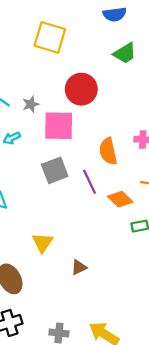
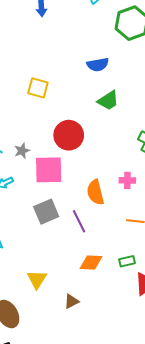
yellow square: (50, 37) -> (38, 88), size x0.7
orange diamond: (120, 199) -> (91, 262), moved, turned -40

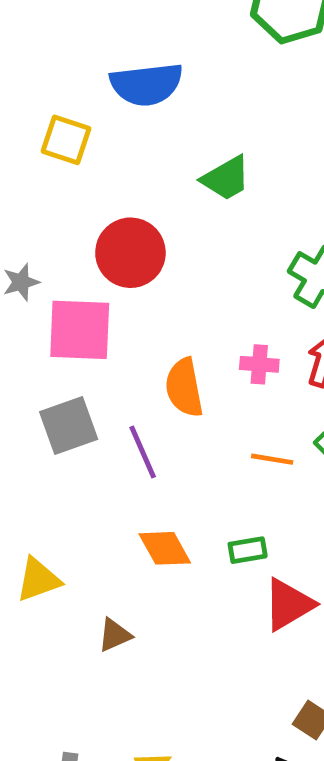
blue semicircle: (98, 65) -> (146, 84), moved, size x1.4
orange diamond: (91, 262) -> (165, 548), turned 55
yellow triangle: (37, 279) -> (38, 580), turned 35

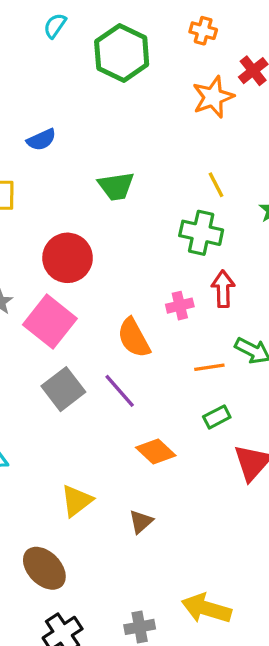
blue semicircle: (146, 84) -> (41, 140), size x0.6
green trapezoid: (226, 178) -> (116, 186), turned 39
pink square: (80, 330) -> (50, 322), turned -36
green rectangle: (248, 550) -> (217, 417), moved

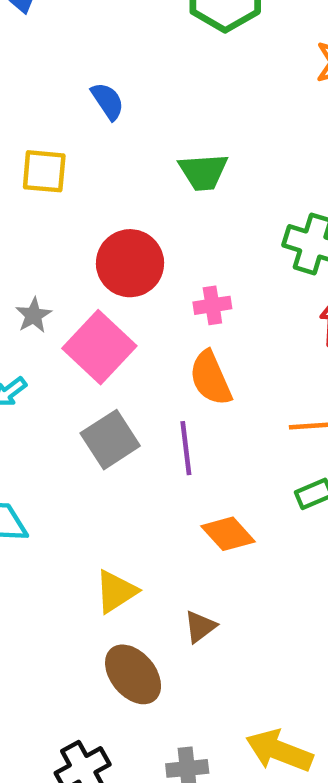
blue semicircle: (41, 140) -> (108, 101), turned -104
pink cross: (180, 306) -> (212, 305), moved
purple line: (120, 391) -> (186, 448), turned 30
brown ellipse: (44, 568) -> (133, 674), moved

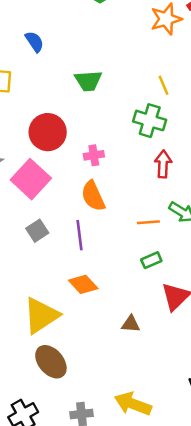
gray square: (110, 440) -> (37, 231), size x0.7
orange diamond: (228, 534) -> (83, 284), moved
yellow triangle: (116, 591) -> (41, 315), size x1.5
brown triangle: (200, 627) -> (131, 324), moved, turned 42

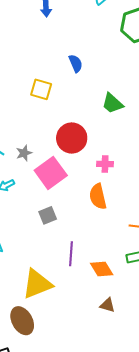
green trapezoid: (88, 81) -> (112, 103), turned 35
purple line: (80, 235) -> (71, 254), moved
orange diamond: (83, 284) -> (102, 269), moved
brown ellipse: (51, 362) -> (22, 321), moved

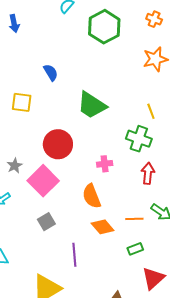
green trapezoid: (112, 103) -> (92, 105), size x1.4
pink cross: (105, 164) -> (105, 164), moved
orange diamond: (102, 269) -> (103, 227), moved

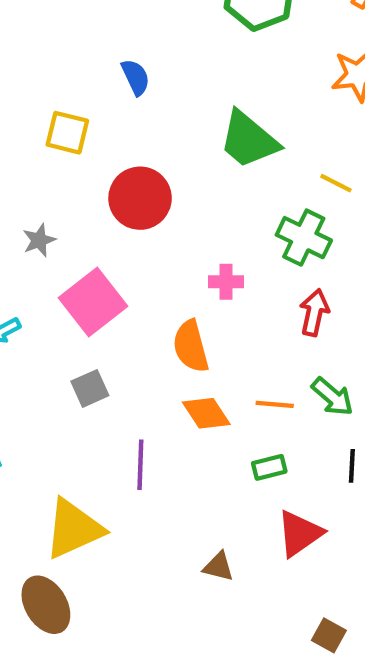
green trapezoid: (92, 105) -> (249, 140), moved
yellow line: (151, 111) -> (336, 183), turned -49
red circle: (58, 144) -> (140, 198), moved
gray star: (15, 166) -> (39, 240), moved

